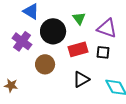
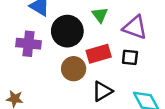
purple cross: (22, 41) -> (28, 44), turned -30
brown circle: (45, 64) -> (74, 69), moved

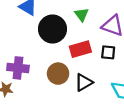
purple cross: (28, 44) -> (18, 68), moved
brown circle: (74, 69) -> (58, 74), moved

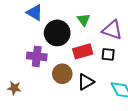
purple cross: (18, 68) -> (37, 56), moved

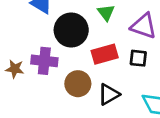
brown star: (14, 88) -> (15, 69), moved

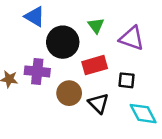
black square: (138, 58) -> (127, 80), moved
black triangle: (109, 94) -> (98, 103), turned -45

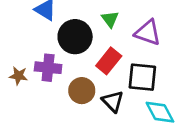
red rectangle: (95, 65) -> (109, 61), turned -35
black square: (127, 80) -> (142, 77), size x1.6

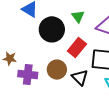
purple cross: (48, 68) -> (28, 75), moved

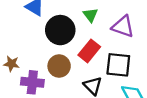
brown circle: (57, 70) -> (59, 66), moved

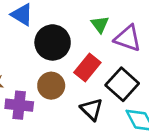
green triangle: (90, 15) -> (100, 24), moved
black square: (118, 65) -> (122, 84), turned 36

